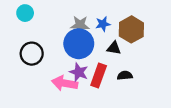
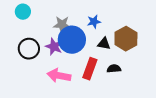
gray star: (80, 25) -> (62, 25), moved
brown hexagon: (131, 29) -> (126, 39), moved
purple star: (79, 72) -> (54, 47), moved

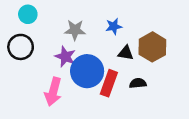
blue circle: (72, 40) -> (87, 71), moved
black circle: (29, 49) -> (21, 47), moved
pink arrow: (59, 76) -> (53, 92), moved, turned -85

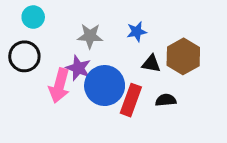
pink arrow: (53, 92) -> (59, 86), moved

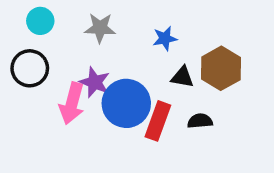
gray star: (90, 36) -> (100, 28), moved

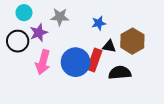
purple star: (95, 82) -> (39, 33), moved, turned 30
red rectangle: (158, 121) -> (95, 60), moved
black semicircle: (200, 121) -> (120, 73), size x1.5

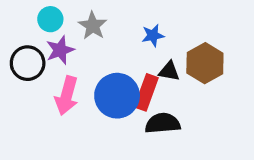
cyan circle: (24, 13) -> (50, 19), moved
gray star: (60, 17) -> (93, 26), turned 30
black semicircle: (120, 73) -> (163, 123), moved

